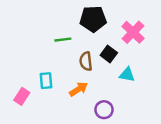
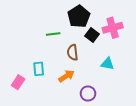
black pentagon: (93, 19) -> (79, 16), turned -30
pink cross: (133, 32) -> (113, 28), turned 30
black square: (109, 54) -> (92, 35), moved

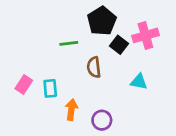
orange arrow: (66, 76) -> (71, 110), moved, turned -49
pink rectangle: (18, 82) -> (24, 84), moved
purple circle: (88, 94) -> (102, 120), moved

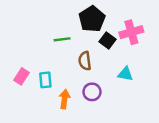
purple circle: (102, 120) -> (92, 92), moved

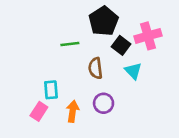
cyan triangle: (125, 74) -> (133, 71), moved, turned 35
pink rectangle: (21, 76) -> (39, 111), moved

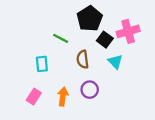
green line: (70, 44) -> (61, 38), turned 35
cyan rectangle: (51, 90) -> (42, 64), moved

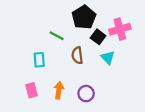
purple circle: (90, 90) -> (86, 94), moved
pink rectangle: (34, 97) -> (32, 90), turned -48

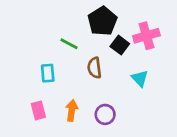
cyan triangle: (108, 58) -> (140, 78), moved

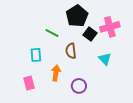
orange arrow: (72, 110) -> (56, 73), moved

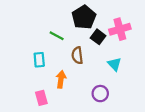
pink rectangle: (29, 83) -> (41, 98), moved
purple circle: (79, 86) -> (100, 94), moved

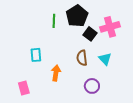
green line: (57, 36) -> (54, 21), moved, turned 64
brown semicircle: (77, 55) -> (82, 58), moved
pink rectangle: (41, 98) -> (24, 88), moved

